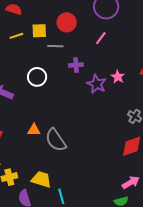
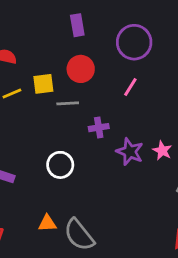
white circle: (37, 77) -> (60, 165), moved
pink star: (118, 77) -> (162, 151), moved

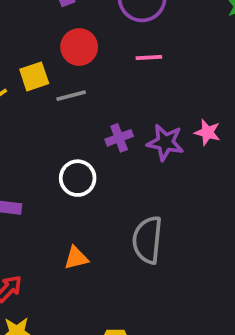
pink line: (130, 87) -> (149, 58), turned 66
purple cross: (99, 128) -> (119, 138), moved
gray semicircle: (79, 235) -> (147, 240), moved, turned 56

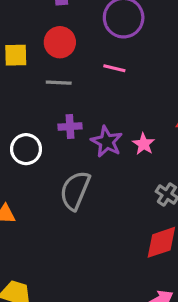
gray line: (71, 96) -> (59, 83), moved
gray semicircle: (147, 240) -> (75, 191), moved

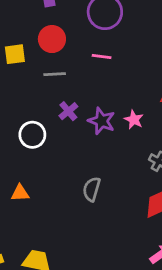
purple cross: (70, 126) -> (68, 111), turned -30
gray semicircle: (75, 191) -> (92, 189), moved, size x0.7

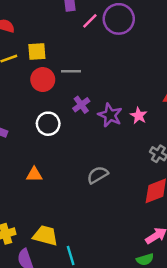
red circle: (52, 39) -> (43, 80), moved
pink line: (102, 57) -> (90, 21), moved, turned -56
gray semicircle: (92, 189) -> (98, 175), turned 40

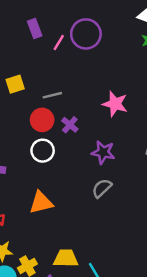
red circle: (43, 80) -> (42, 120), moved
purple star: (110, 115) -> (103, 152), moved
pink star: (139, 116) -> (115, 104), moved, size x1.5
orange triangle: (34, 175) -> (41, 203), size x1.5

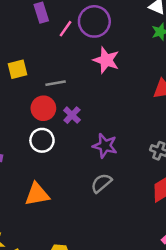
pink star: (115, 104) -> (106, 60), moved

